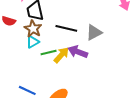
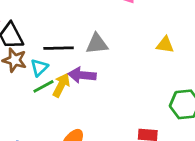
gray triangle: (94, 32) -> (97, 44), turned 36
cyan triangle: (33, 42) -> (39, 68), moved

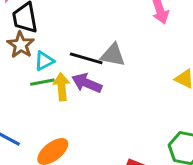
black line: (59, 48) -> (86, 58), moved
yellow arrow: (61, 85) -> (62, 87), turned -50

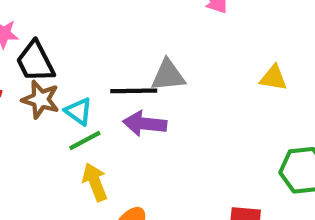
cyan triangle: (44, 61) -> (79, 111), turned -40
yellow arrow: (62, 87) -> (95, 182), moved

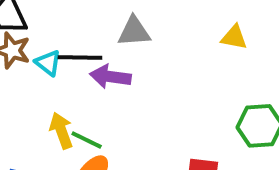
black line: (134, 91) -> (80, 58), moved
green line: (85, 141) -> (87, 140), moved, turned 52

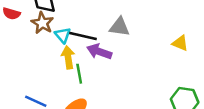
yellow arrow: (61, 130) -> (68, 57), moved
green line: (87, 140) -> (79, 74), moved, turned 42

